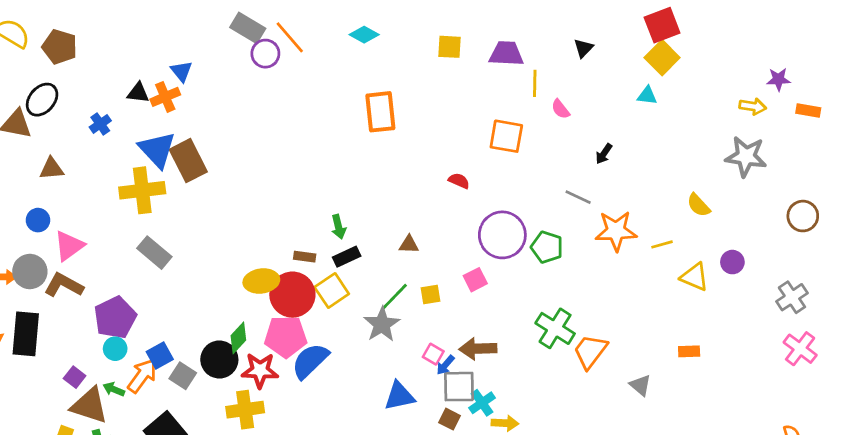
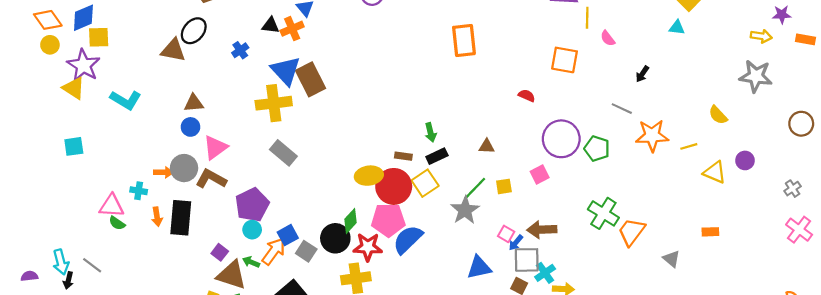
brown triangle: (52, 169) -> (194, 103), moved
gray cross: (792, 297) -> (793, 189), size x0.7

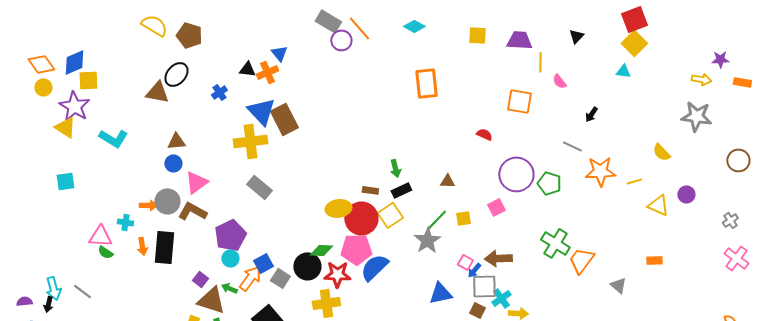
green diamond: (350, 221) -> (321, 250), turned 50
black arrow: (68, 280) -> (48, 304), moved

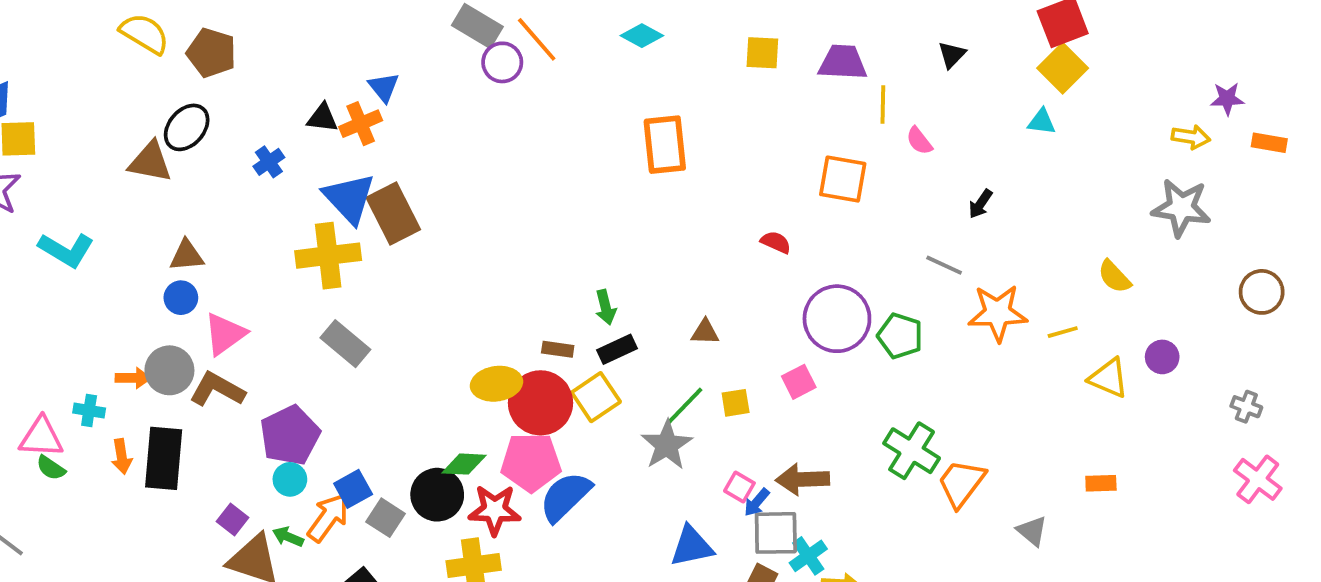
gray cross: (730, 220) -> (1246, 407), turned -35

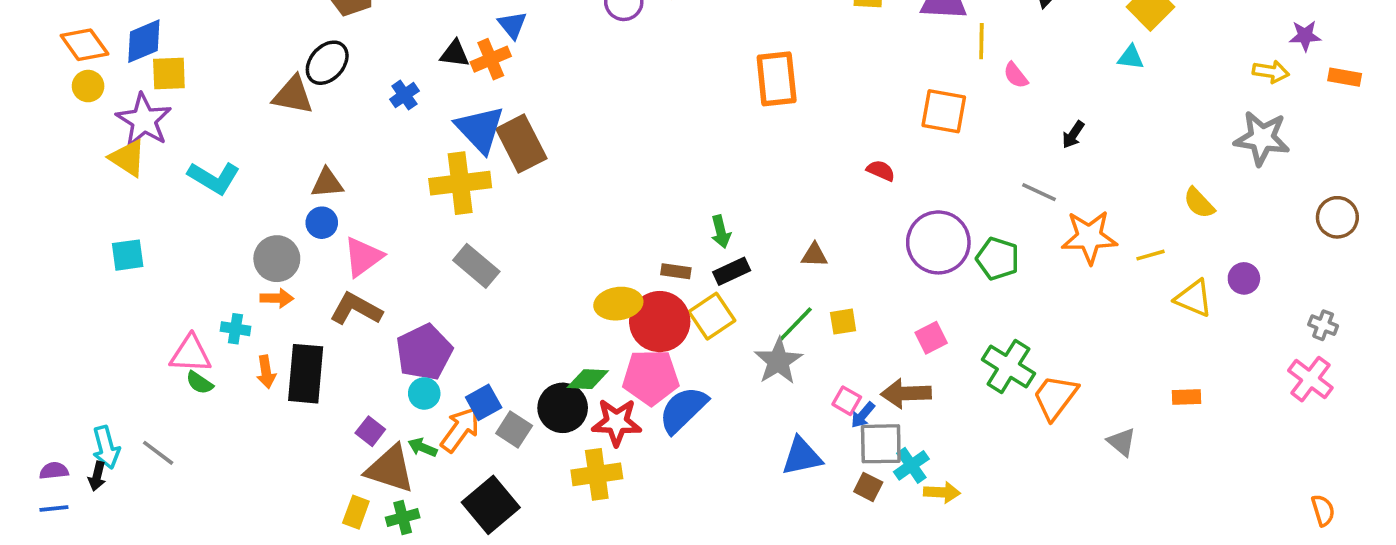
gray circle: (169, 370) -> (277, 259), moved
pink square: (799, 382) -> (931, 338), moved
pink cross: (1258, 479) -> (1310, 379), moved

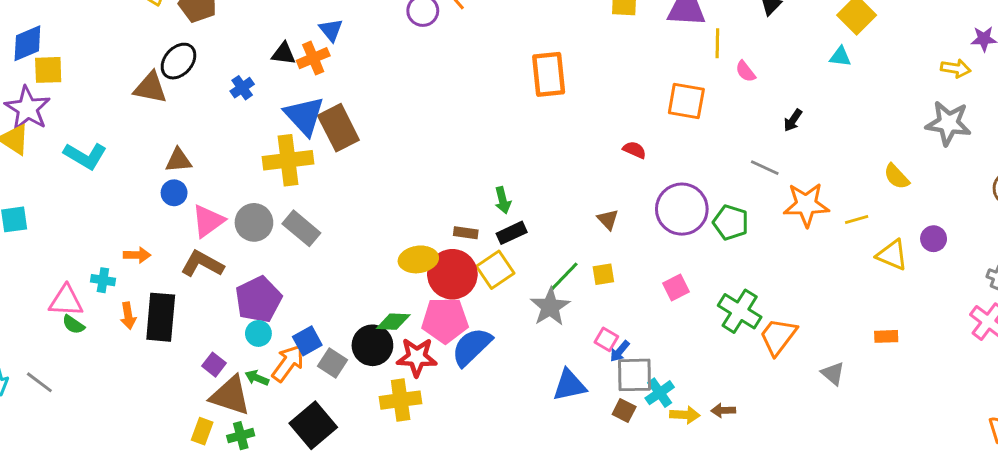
brown triangle: (814, 255) -> (608, 219), moved, turned 45
gray circle: (277, 259) -> (254, 222), moved
brown arrow: (906, 393) -> (723, 410), moved, size x0.6

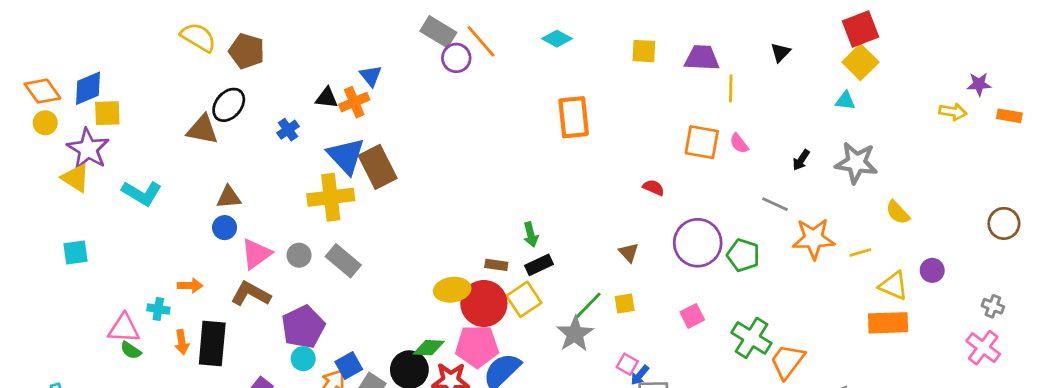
pink semicircle: (746, 71) -> (739, 143), moved
gray star: (948, 123) -> (856, 163), moved
gray circle: (254, 222) -> (299, 255), size x0.7
orange rectangle: (886, 336) -> (888, 323), moved, size x1.8

